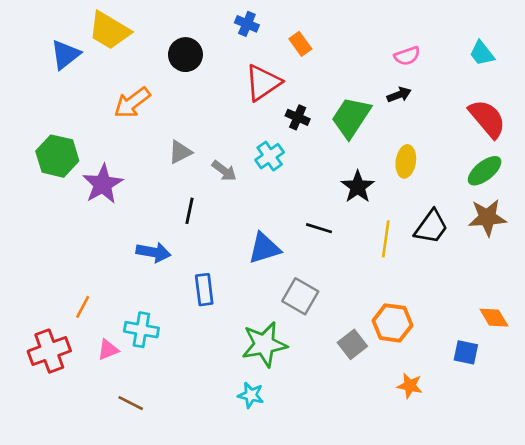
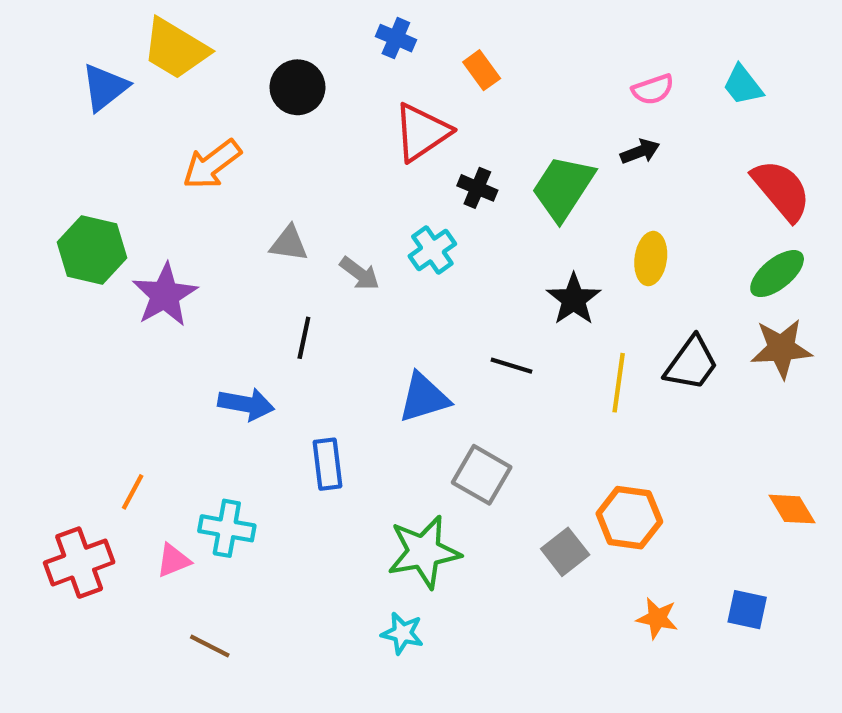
cyan trapezoid: (482, 53) -> (743, 85), moved
gray triangle: (180, 152) -> (289, 244), turned 35
blue square: (466, 352) -> (747, 610), moved

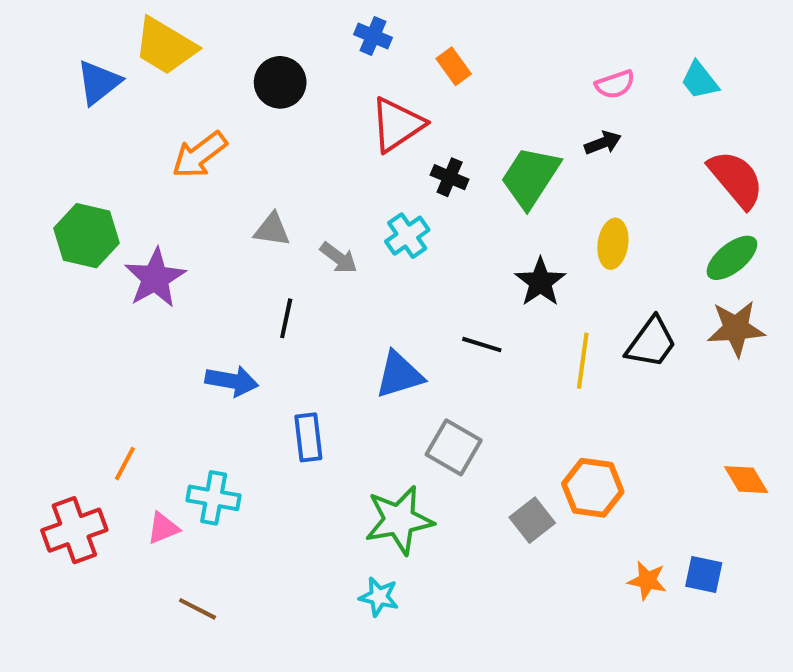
orange star: (657, 618) -> (647, 581), moved

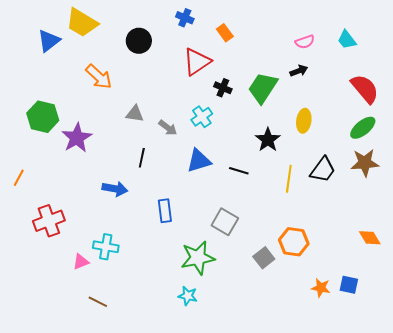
orange arrow: (199, 155) -> (99, 77), turned -100
blue triangle: (399, 375) -> (199, 161), moved
blue rectangle: (308, 437) -> (165, 211), moved
orange line: (125, 464) -> (19, 178), moved
red cross: (74, 530) -> (49, 221), moved

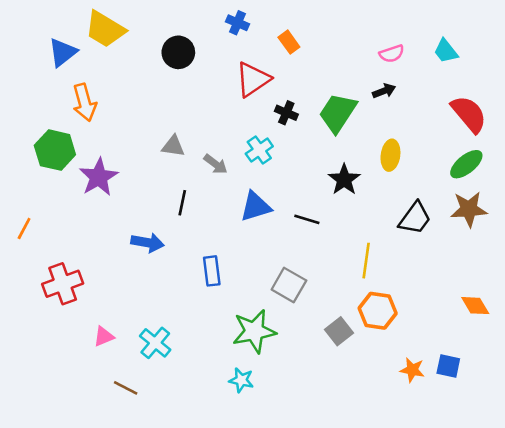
orange arrow: (99, 77) -> (84, 102), moved, turned 32
yellow line: (289, 179) -> (366, 261), moved
cyan cross: (106, 247) -> (155, 343), moved, turned 30

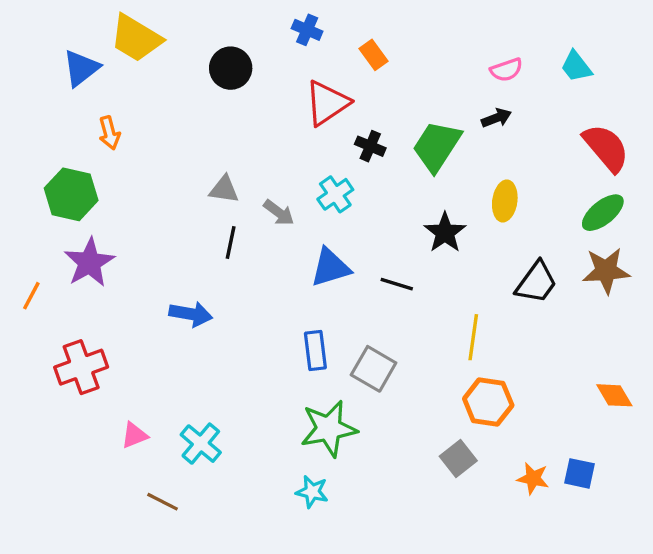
orange arrow: (84, 102) -> (109, 133), size x0.7
purple star: (99, 177) -> (89, 262), moved
black line: (182, 203) -> (231, 243), moved
blue rectangle: (212, 271) -> (315, 351), moved
gray square: (339, 331) -> (458, 458), moved

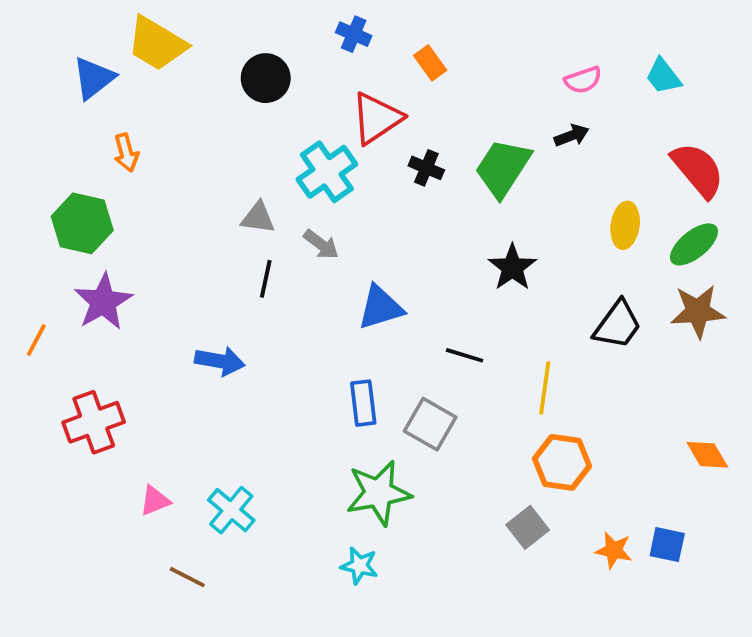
cyan cross: (335, 194) -> (327, 172), moved, size x1.4
yellow ellipse: (505, 201) -> (625, 225), moved
black line: (397, 284) -> (465, 355), moved

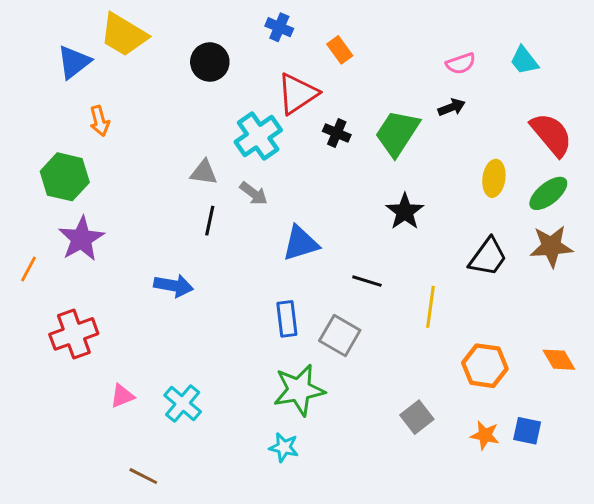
orange hexagon: (562, 462) -> (485, 366), moved
brown line: (187, 577) -> (143, 476), moved

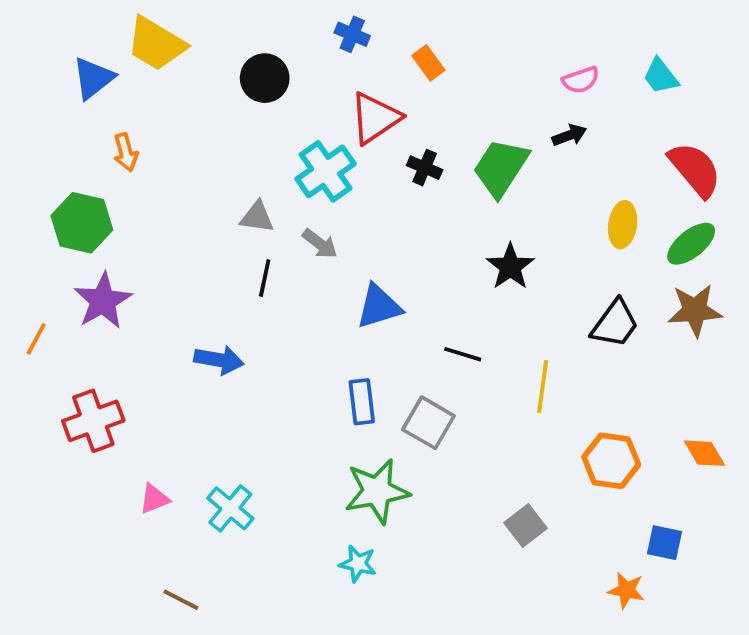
orange star: (485, 435) -> (626, 590), moved

